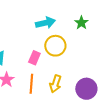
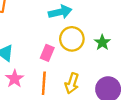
green star: (81, 23) -> (102, 42), moved

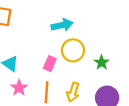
green star: (102, 42) -> (102, 62), moved

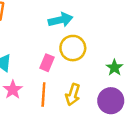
green star: (102, 62) -> (114, 68), moved

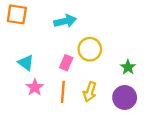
cyan arrow: (61, 20) -> (65, 21), moved

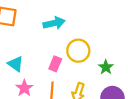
green star: (128, 67) -> (106, 67), moved

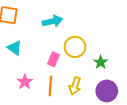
cyan triangle: (16, 64) -> (15, 48), moved

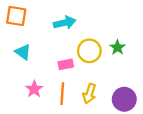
pink rectangle: (53, 59) -> (66, 64), turned 56
green star: (101, 62) -> (117, 47), moved

